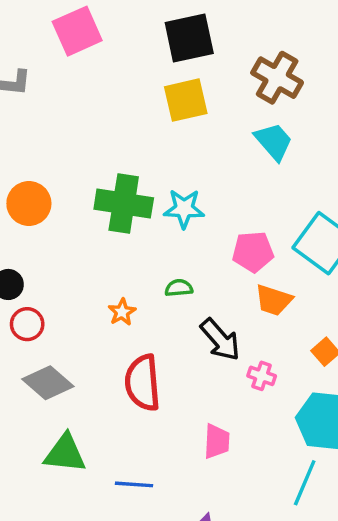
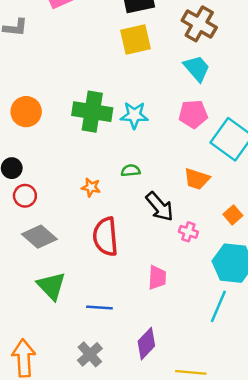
pink pentagon: (253, 252) -> (193, 114), moved
orange star: (122, 312) -> (91, 187), turned -30
green triangle: (65, 453) -> (51, 286), turned 40

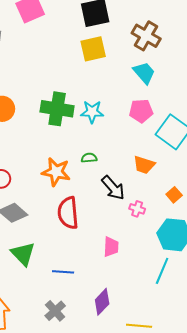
orange star: (91, 187) -> (56, 172), size x1.8

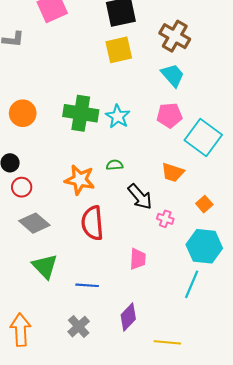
cyan star: (92, 112) -> (118, 116), turned 30

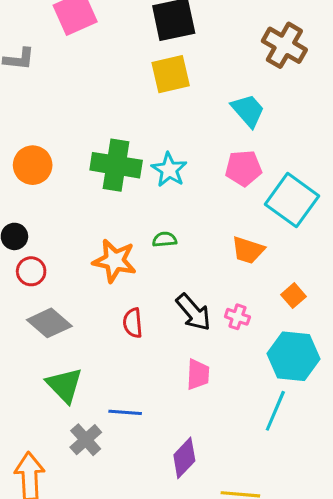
brown cross: (175, 36) -> (284, 45), moved
black arrow: (140, 197) -> (193, 312), moved
red semicircle: (92, 223) -> (133, 323), size x0.6
gray cross: (79, 327) -> (86, 440), moved

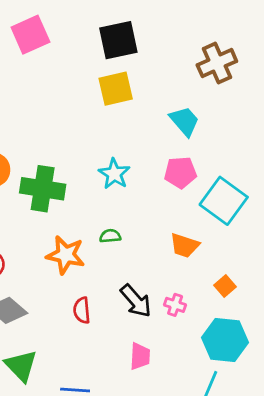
brown cross: (284, 45) -> (217, 63), turned 36
green cross: (116, 165) -> (43, 189), moved

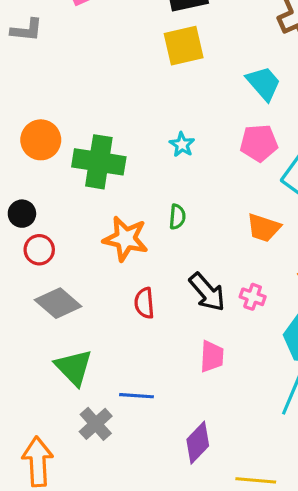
cyan star: (114, 174) -> (182, 145), size x0.7
green semicircle: (110, 236) -> (177, 217), turned 100

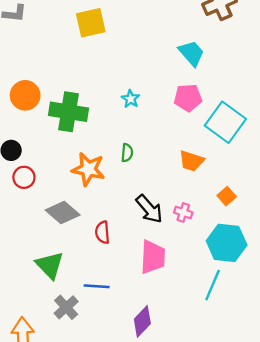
yellow square: (184, 46) -> (91, 23), moved
gray diamond: (58, 303) -> (63, 212), moved
red semicircle: (144, 303) -> (102, 232), moved
pink trapezoid: (212, 356) -> (153, 257), size x1.4

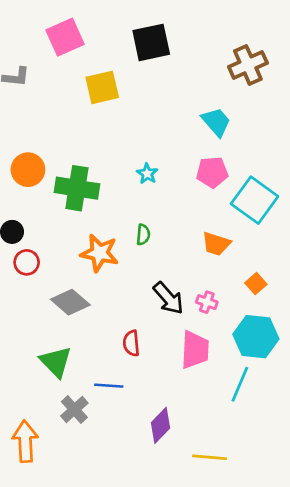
red semicircle: (102, 232) -> (131, 343), moved
pink trapezoid: (153, 257) -> (195, 350), moved

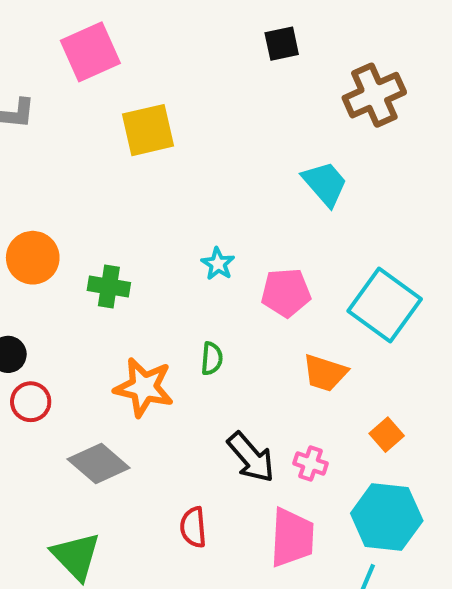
black square: (151, 42) -> (282, 44), moved, size x0.6
pink pentagon: (212, 172) -> (286, 293), moved
green cross: (77, 188) -> (109, 286), size x0.6

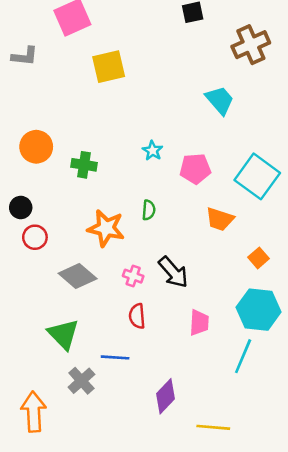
pink cross: (311, 463) -> (133, 276), moved
pink trapezoid: (292, 538) -> (199, 323), size x0.7

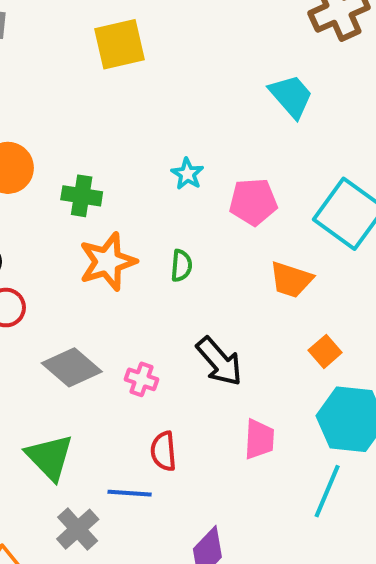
orange star: (106, 228) -> (108, 262), moved, turned -30
orange square: (259, 258) -> (325, 351), moved
pink cross: (133, 276) -> (142, 379), moved
red semicircle: (137, 316) -> (163, 451), moved

